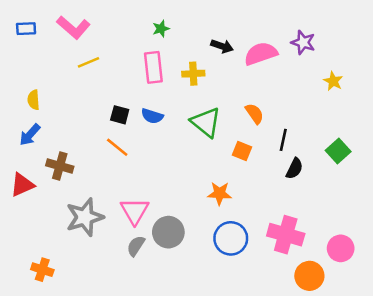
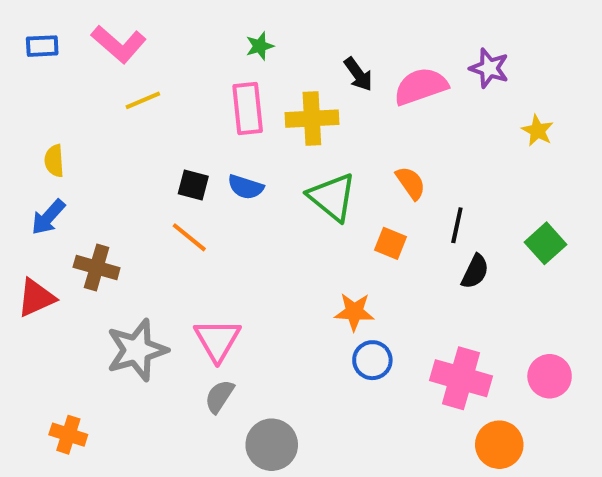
black arrow: (222, 46) -> (358, 74), turned 35
yellow cross: (193, 74) -> (312, 119), size x1.4
gray circle: (168, 232) -> (272, 445), moved
blue circle: (231, 238) -> (372, 360), moved, size x0.7
pink circle: (341, 248) -> (550, 376), moved

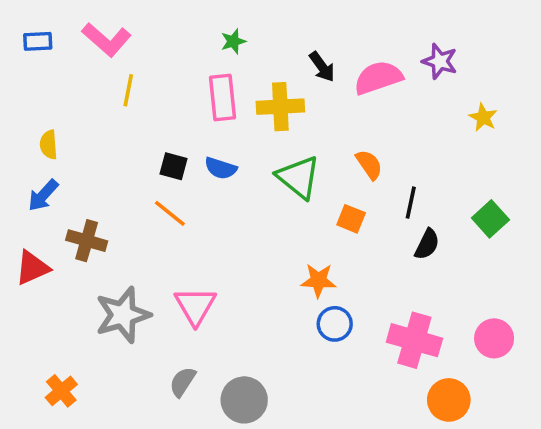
yellow line: (143, 100) -> (128, 90), turned -56
gray semicircle: (219, 396) -> (183, 382), moved
orange cross: (68, 435) -> (61, 391), turned 32

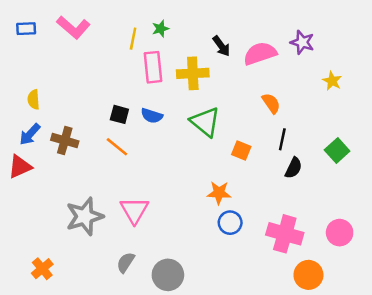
yellow line: (128, 90) -> (133, 39), moved
orange semicircle: (369, 165) -> (271, 103), moved
brown cross: (87, 241) -> (65, 141), moved
red triangle: (32, 268) -> (20, 167), moved

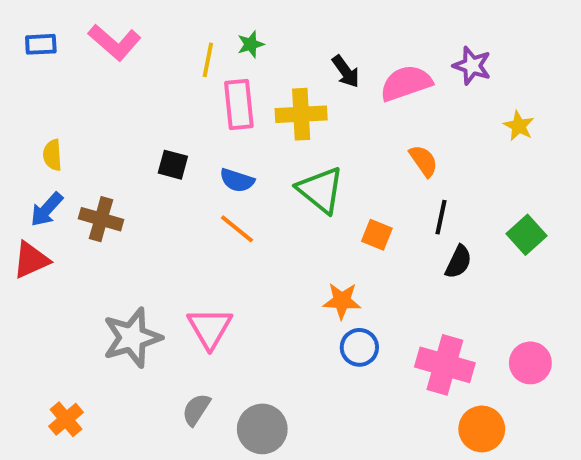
black square: (119, 114) -> (173, 165), moved
orange line: (117, 147) -> (237, 229), moved

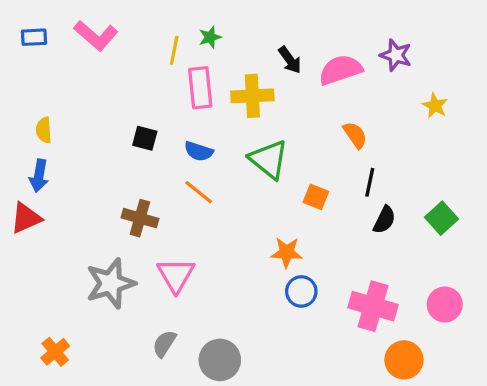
blue arrow: (47, 209) -> (39, 176), turned -32
brown cross: (101, 219) -> (140, 218), moved
green square: (526, 235) -> (441, 218), moved

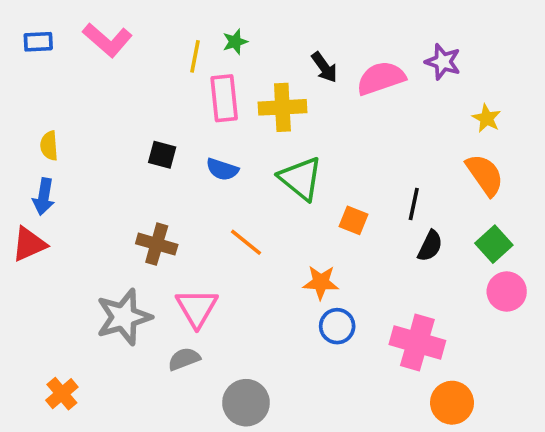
orange semicircle: (355, 135) -> (485, 175), moved, size x1.4
orange line: (199, 192) -> (246, 242), moved
pink circle: (445, 304) -> (507, 291), moved
gray semicircle: (164, 344) -> (184, 359), moved, turned 36

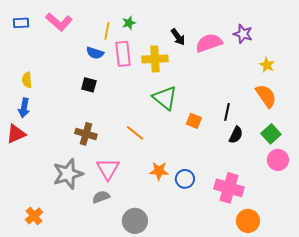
blue semicircle: (222, 169) -> (95, 53), moved
orange star: (321, 282) -> (159, 171), moved

